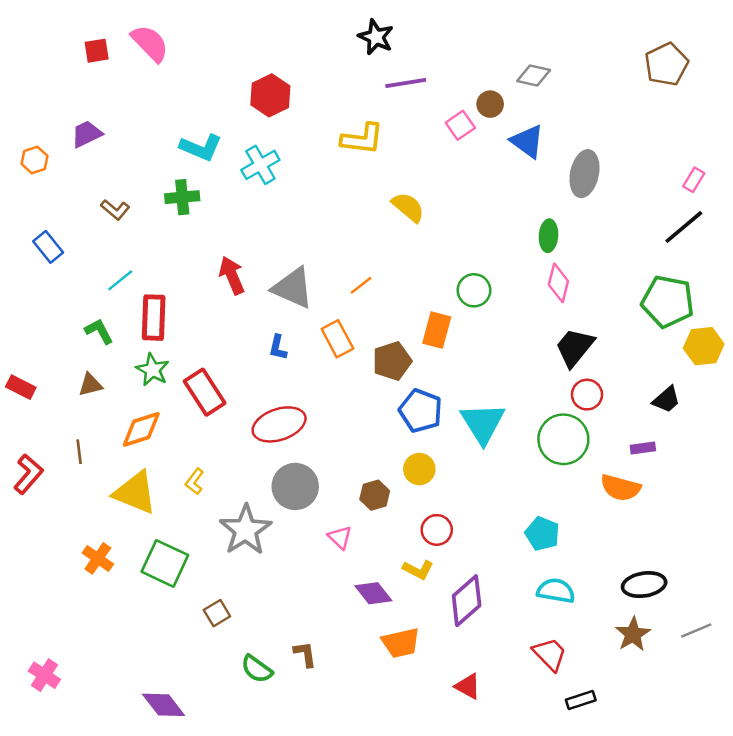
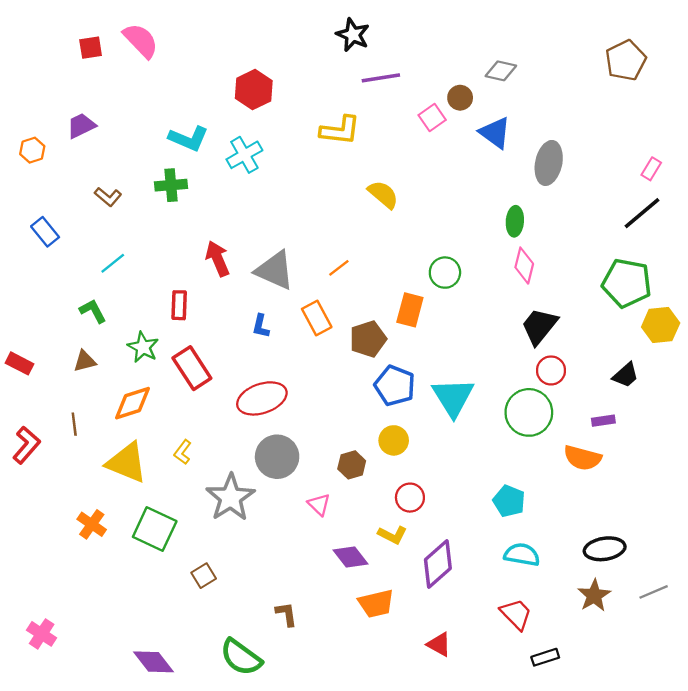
red rectangle: (154, 318) -> (179, 305), moved, size x0.7
green semicircle: (257, 669) -> (241, 657), moved, size x1.4

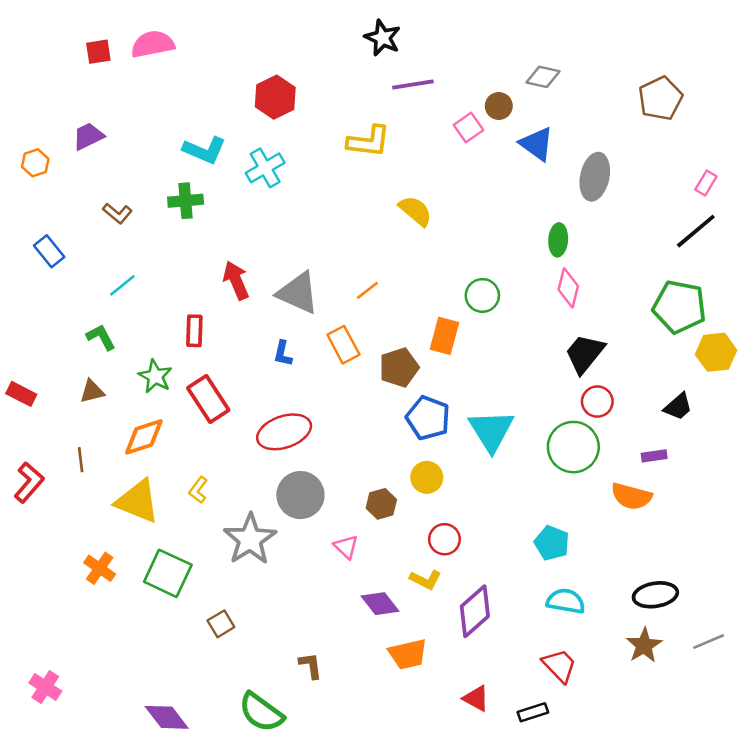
pink semicircle: (141, 41) -> (153, 44), turned -57
brown pentagon: (626, 60) -> (660, 98), moved
black rectangle: (545, 657) -> (533, 712), moved

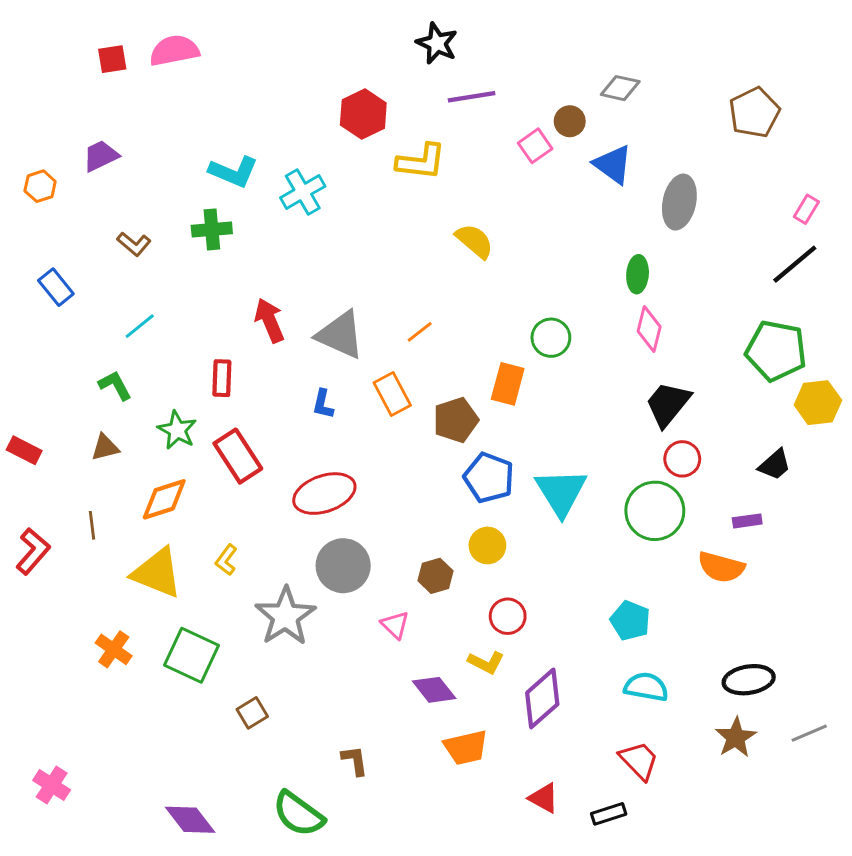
red hexagon: (275, 97) -> (363, 114), moved

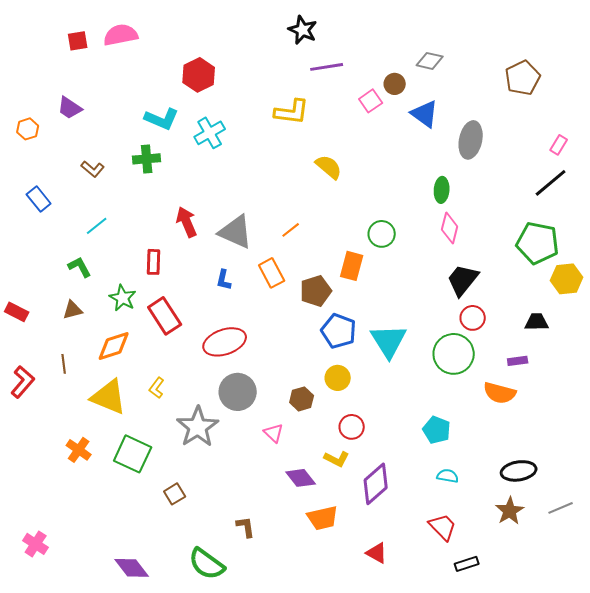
red hexagon: (363, 114) -> (199, 75), moved
purple trapezoid: (101, 156) -> (70, 108), turned -120
black trapezoid: (775, 465) -> (537, 322), turned -140
cyan semicircle: (646, 687) -> (448, 476), size x0.7
black rectangle: (609, 814) -> (467, 564), moved

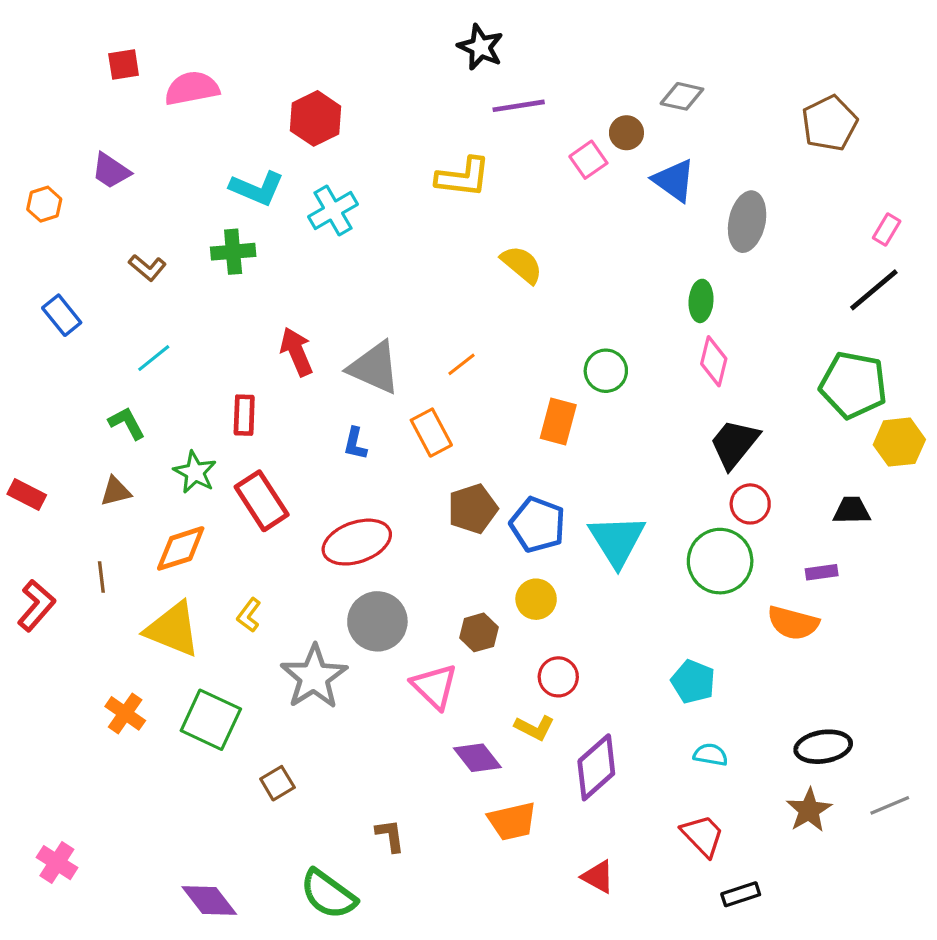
pink semicircle: (121, 35) -> (192, 88), moved
brown pentagon: (316, 291) -> (473, 509), moved
pink triangle: (274, 433) -> (435, 686), size x1.5

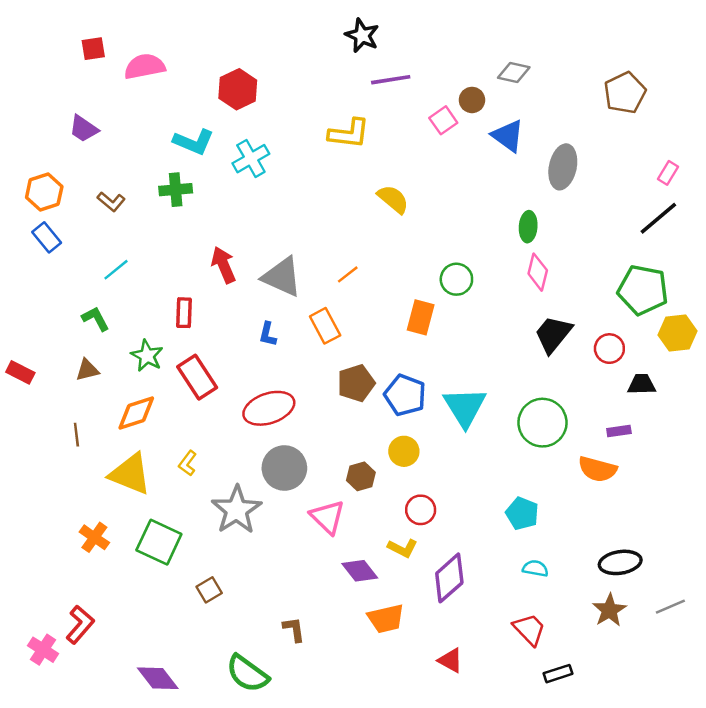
orange hexagon: (44, 204) -> (44, 192), moved, size x1.4
red circle: (750, 504) -> (609, 349), moved
red L-shape: (36, 606) -> (80, 625), moved

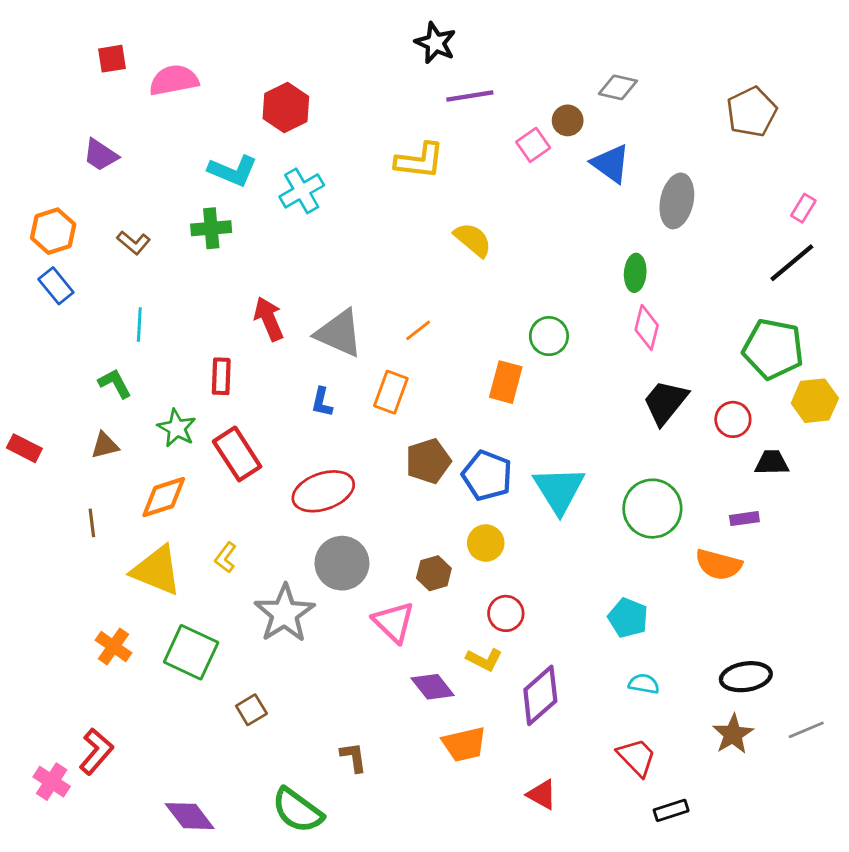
cyan line: (116, 270) -> (139, 325), turned -48
orange rectangle: (325, 326) -> (391, 392), turned 48

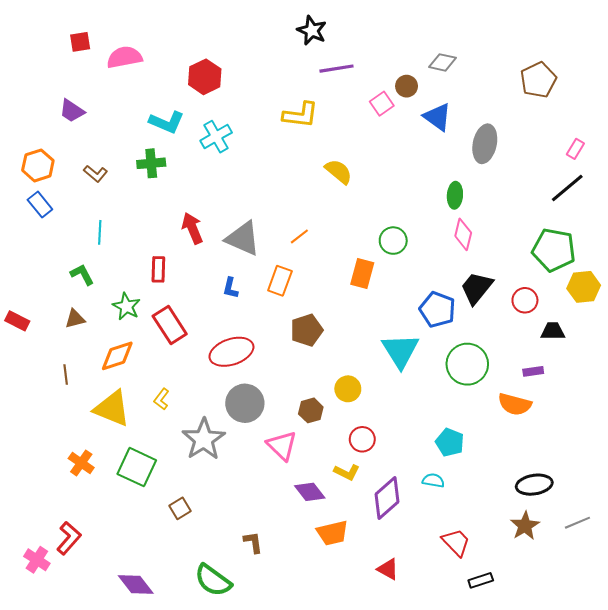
blue pentagon: (487, 475) -> (437, 310), moved
cyan semicircle: (644, 684) -> (433, 480), moved

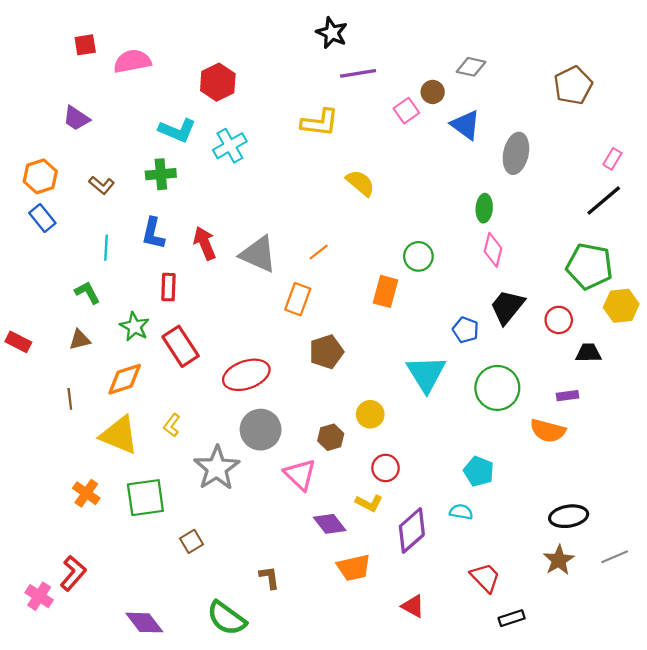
blue L-shape: (230, 288) -> (153, 233), moved, size x1.4
blue pentagon: (437, 310) -> (466, 330), size x0.7
green square: (137, 467) -> (145, 498), turned -33

